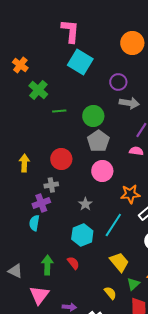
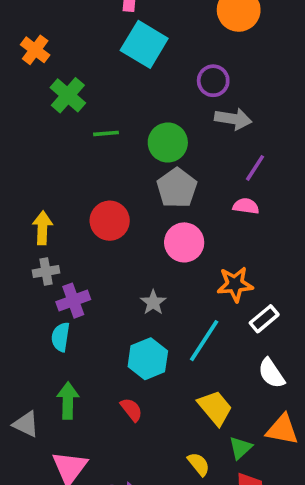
gray cross: (51, 185) -> (46, 272), moved
green arrow: (47, 265) -> (68, 401), moved

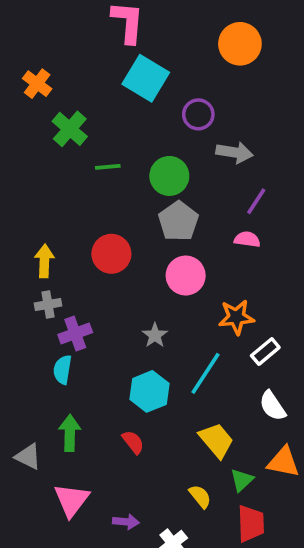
purple circle: (213, 81) -> (198, 114), moved

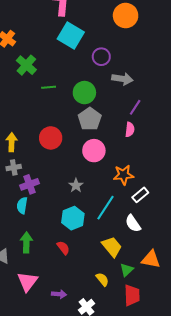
pink semicircle: (247, 239) -> (130, 129), turned 88
white semicircle: (273, 406) -> (133, 223), moved

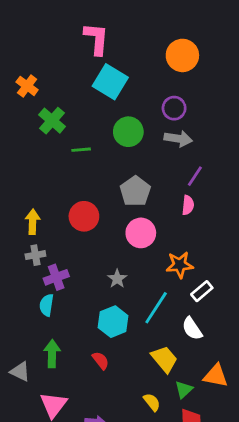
purple circle: (101, 57) -> (174, 108), moved
green circle: (84, 93) -> (128, 132), moved

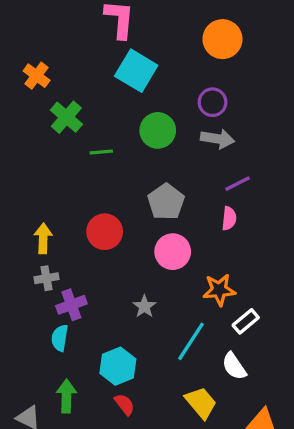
purple line: (195, 176) -> (237, 184), turned 30
cyan hexagon: (113, 322) -> (118, 366), moved

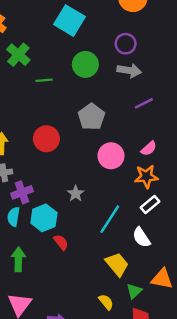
pink semicircle: (229, 218) -> (149, 148), moved, turned 42
pink circle: (173, 252) -> (111, 156), moved
orange star: (219, 290) -> (146, 176), moved
cyan hexagon: (118, 366) -> (44, 218), moved
red semicircle: (125, 404) -> (61, 242), moved

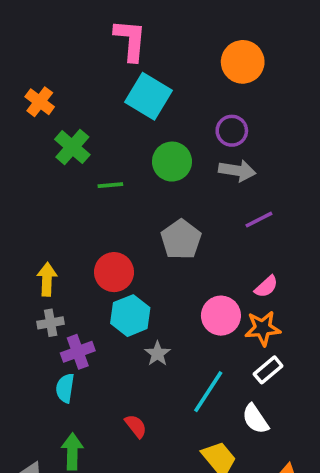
pink circle: (111, 156) -> (221, 316), moved
cyan hexagon: (44, 218) -> (130, 316), moved

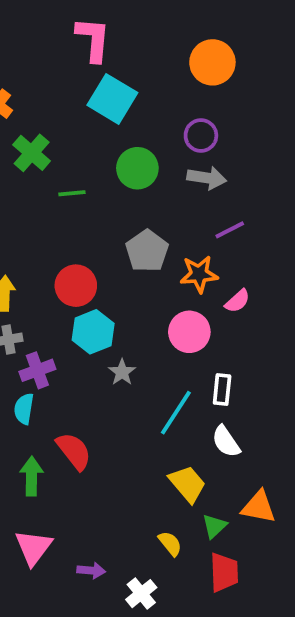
orange star: (263, 328) -> (199, 274), moved
white rectangle: (268, 370) -> (222, 390), moved, turned -44
red semicircle: (136, 426) -> (74, 451), moved, size x1.5

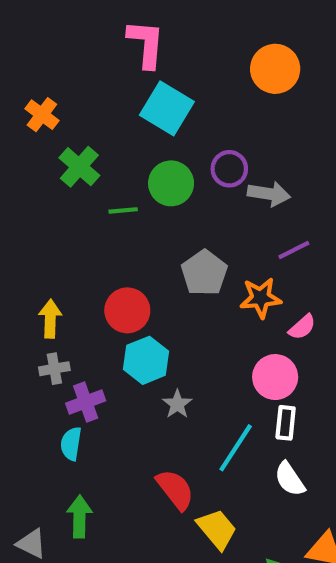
purple circle: (201, 136) -> (229, 169), moved
green circle: (137, 168) -> (171, 183), moved
pink circle: (189, 332) -> (275, 377), moved
red semicircle: (74, 451) -> (175, 489), moved
yellow trapezoid: (187, 484) -> (217, 529), moved

